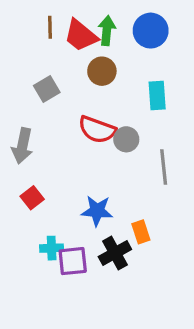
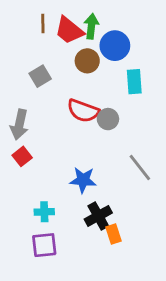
blue circle: (151, 31) -> (115, 46), moved
gray line: (164, 167) -> (140, 168), moved, turned -32
red square: (32, 198) -> (22, 156), moved
orange rectangle: (141, 232) -> (114, 234), moved
purple square: (73, 261) -> (44, 245), moved

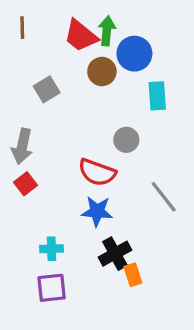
brown line: (43, 23) -> (22, 28), moved
red semicircle: (83, 111) -> (97, 172), moved

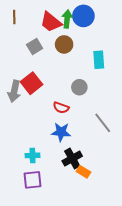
blue circle: (134, 54) -> (83, 16), moved
gray square: (47, 89) -> (35, 46), moved
red semicircle: (97, 172) -> (61, 108), size x0.7
red square: (26, 184) -> (31, 83), moved, size x1.5
orange rectangle: (133, 275) -> (83, 172), turned -40

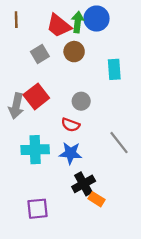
gray circle: (79, 87) -> (81, 101), moved
cyan cross: (33, 155) -> (35, 150), moved, size x1.6

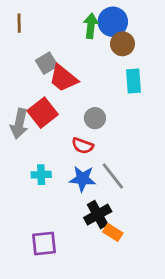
red trapezoid: (59, 26) -> (63, 78), moved
brown circle: (74, 52) -> (122, 44), moved
gray line: (119, 143) -> (113, 176), moved
cyan cross: (35, 150) -> (41, 175), size x0.6

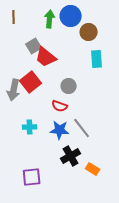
blue circle: (113, 22) -> (71, 16), moved
green arrow: (91, 26) -> (50, 19), moved
orange rectangle: (113, 232) -> (93, 169), moved

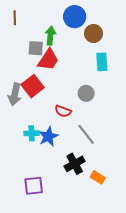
green arrow: (50, 19) -> (50, 36), moved
gray square: (34, 46) -> (36, 48), turned 35
red trapezoid: (46, 57) -> (48, 60), turned -95
gray circle: (69, 86) -> (86, 93), moved
blue star: (60, 130) -> (48, 136), moved, turned -30

